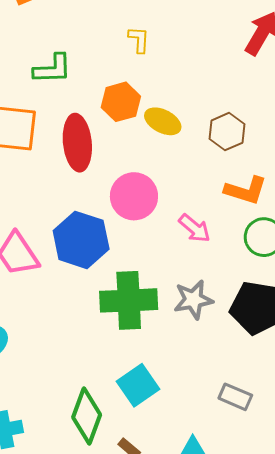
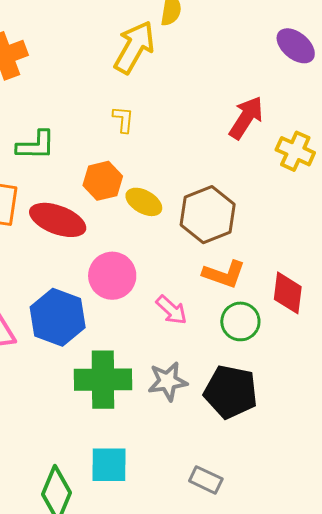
brown hexagon: (227, 132) -> (208, 215), size x1.5
red ellipse: (77, 143) -> (58, 220), turned -66
cyan square: (138, 385) -> (109, 465), turned 33

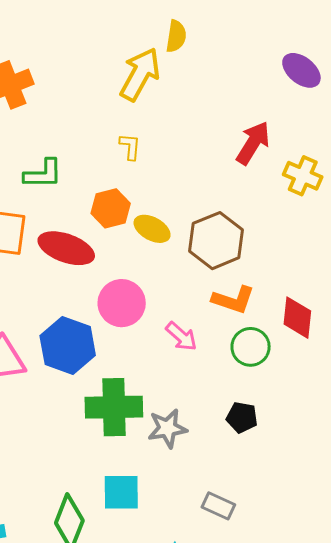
gray star: (168, 381) -> (167, 428), moved
black pentagon: (231, 392) -> (242, 417), size x0.6

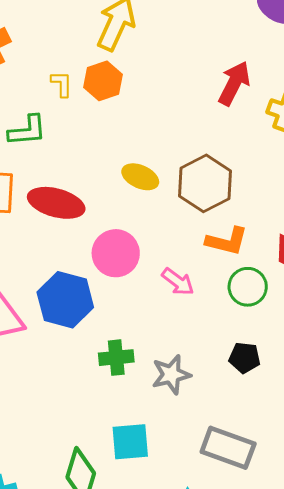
yellow L-shape: (130, 147) -> (62, 84), moved
orange hexagon: (111, 208) -> (103, 81), moved
green cross: (114, 407) -> (116, 358), size x0.6
gray rectangle: (218, 506) -> (228, 448), size x1.6

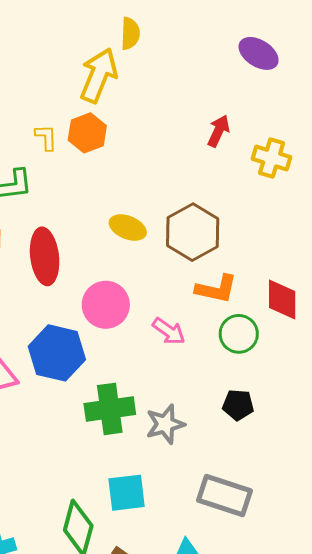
red arrow: (234, 83) -> (219, 131), size x0.7
red ellipse: (56, 203) -> (45, 256), turned 70
green cross: (116, 358) -> (110, 409), size x1.4

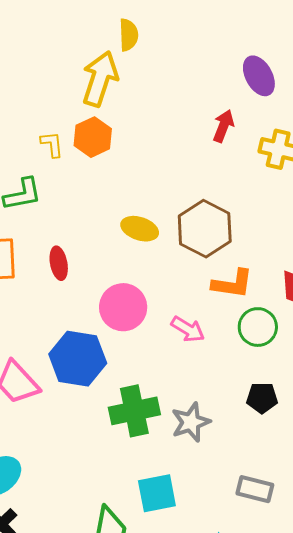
purple ellipse: (259, 53) -> (259, 76), moved, turned 33
red ellipse: (45, 256) -> (59, 263), size x0.6
gray rectangle: (225, 495) -> (255, 489), size x0.7

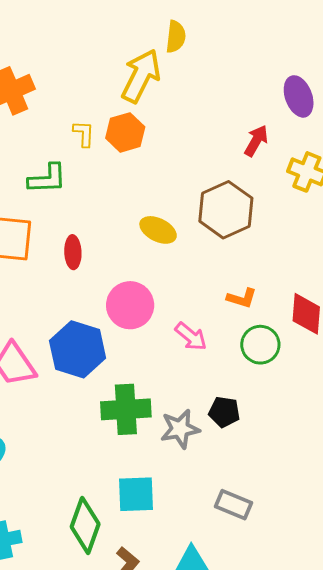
brown hexagon: (205, 229) -> (226, 210), moved
orange L-shape: (232, 284) -> (242, 298), size x0.7
black pentagon: (262, 398) -> (224, 412), moved

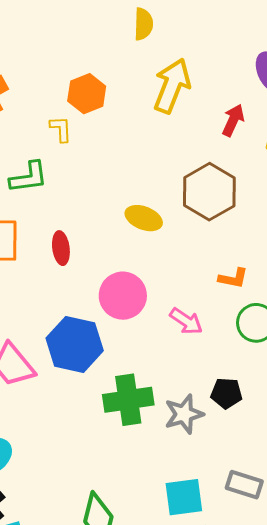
yellow arrow: (141, 76) -> (172, 86), moved
orange hexagon: (125, 132) -> (87, 94), moved
cyan square: (136, 494) -> (184, 497), moved

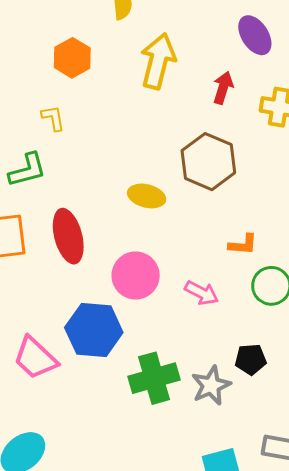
orange hexagon: (87, 94) -> (72, 58), moved
red ellipse: (61, 248) -> (68, 236), size x1.6

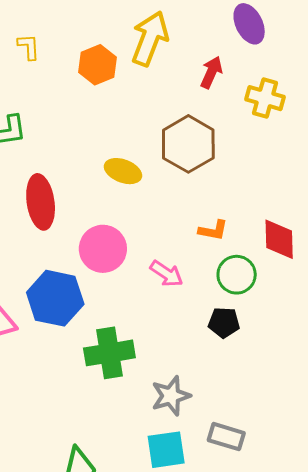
orange hexagon: (72, 58) -> (97, 65), moved
yellow L-shape: (53, 118) -> (29, 47), moved
black pentagon: (251, 359) -> (224, 323), moved
gray star: (211, 385) -> (171, 396), moved

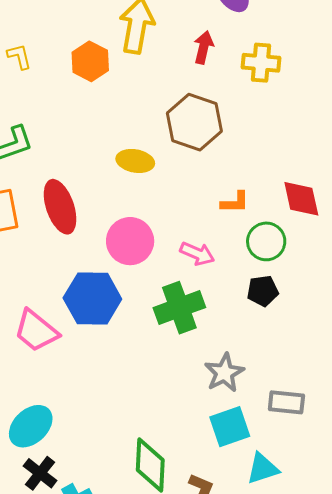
green cross: (109, 353) -> (179, 308), moved

